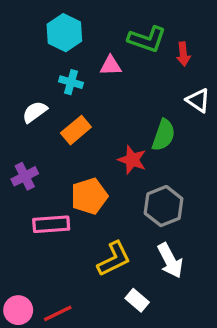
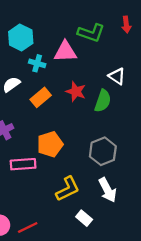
cyan hexagon: (64, 33) -> (21, 38), moved
red arrow: (183, 54) -> (126, 25), moved
pink triangle: (111, 66) -> (65, 52), size x1.5
white triangle: (198, 100) -> (117, 76), moved
red star: (132, 160) -> (76, 91), moved

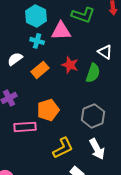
cyan hexagon: (21, 38) -> (36, 16), moved

